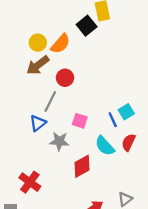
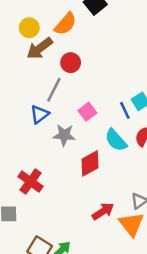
yellow circle: (38, 43) -> (29, 28), moved
pink square: (80, 121) -> (87, 112), turned 35

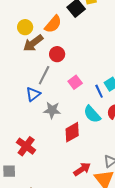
pink square: (87, 112) -> (75, 82), moved

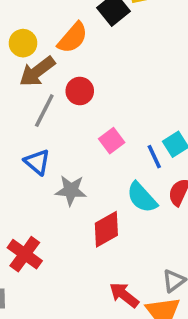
gray line: (44, 75) -> (44, 111), moved
blue triangle: (33, 94) -> (37, 162), turned -42
red arrow: (82, 169) -> (124, 295), turned -108

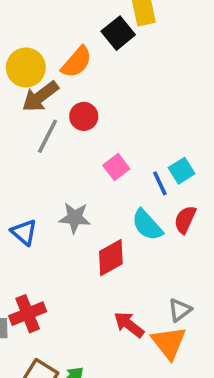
yellow circle: (23, 43) -> (26, 67), size x1.4
blue triangle: (37, 162) -> (24, 232), moved
red cross: (25, 254) -> (28, 314), moved, turned 32

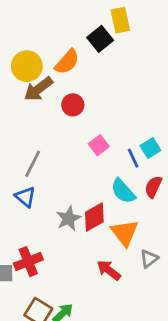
gray line: (48, 136) -> (33, 164), moved
gray star: (75, 218) -> (69, 218), moved, turned -30
orange triangle: (169, 343) -> (125, 233), moved

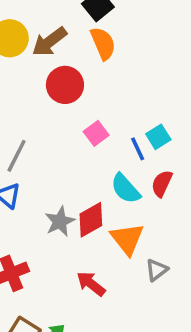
orange semicircle: (67, 62) -> (103, 43), moved, turned -64
brown arrow: (38, 89) -> (49, 42), moved
red circle: (73, 105) -> (65, 85), size x1.4
red arrow: (109, 270) -> (91, 284), moved

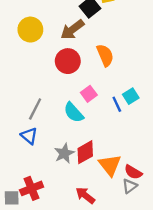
brown arrow: (49, 42) -> (72, 30), moved
orange semicircle: (103, 43) -> (105, 55), moved
red semicircle: (162, 183) -> (133, 172), moved, turned -84
cyan semicircle: (125, 189) -> (74, 112), moved

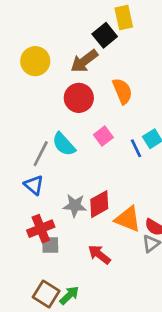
cyan semicircle: (74, 112) -> (64, 144), moved
gray star: (64, 153) -> (75, 205), turned 30
orange triangle: (110, 165) -> (128, 219), turned -30
red cross: (32, 188) -> (41, 229), moved
gray square: (12, 198) -> (50, 245), moved

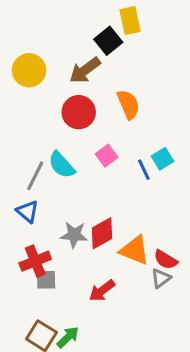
red arrow: (99, 254) -> (102, 291), turned -75

